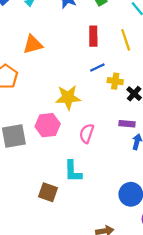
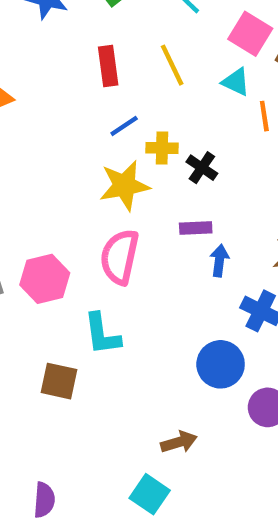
yellow star: (68, 97) -> (124, 186), moved
pink hexagon: (48, 125) -> (45, 279), moved
pink semicircle: (87, 133) -> (120, 257), size x1.4

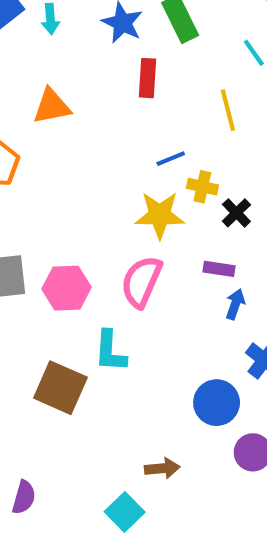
red rectangle: (108, 66) -> (148, 78), moved
brown square: (59, 381) -> (60, 388), size x1.4

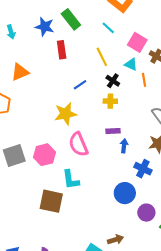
yellow cross: (202, 187) -> (110, 101), moved
black cross: (236, 213) -> (113, 81), moved
yellow star: (160, 215) -> (66, 114), moved
pink semicircle: (141, 282) -> (78, 144), turned -35
brown arrow: (162, 468) -> (115, 240), moved

